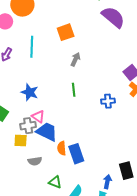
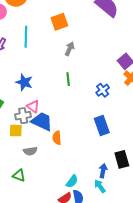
blue cross: (108, 101) -> (103, 90), turned -32
blue rectangle: (76, 154) -> (102, 126), moved
green triangle: (55, 182) -> (19, 176), moved

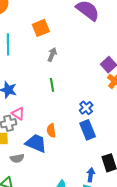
blue cross: (103, 90) -> (86, 108), moved
blue trapezoid: (42, 121) -> (36, 143), moved
orange semicircle: (57, 138) -> (51, 131), moved

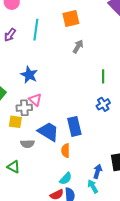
green line: (52, 85) -> (103, 76), moved
blue rectangle: (88, 130) -> (74, 126), moved
orange semicircle: (51, 131) -> (66, 151), moved

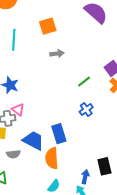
gray arrow: (78, 46) -> (57, 54), turned 56
green line: (103, 76) -> (84, 82), turned 56
orange semicircle: (66, 151) -> (52, 158), size x1.5

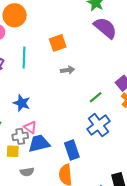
blue cross: (86, 109) -> (98, 125), size x1.6
blue trapezoid: (33, 141) -> (39, 143), moved, turned -40

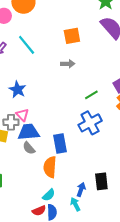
orange square: (58, 43) -> (72, 36), moved
cyan line: (24, 58) -> (27, 45), turned -50
gray semicircle: (27, 172) -> (29, 148), moved, turned 48

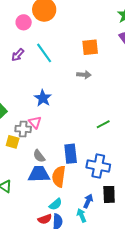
blue star: (17, 90) -> (43, 98), moved
green line: (91, 95) -> (103, 124), moved
blue cross: (90, 123) -> (98, 166), moved, turned 35
blue trapezoid: (29, 132) -> (39, 174), moved

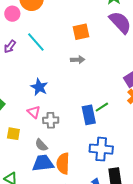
gray cross: (23, 129) -> (51, 120), moved
blue rectangle: (71, 154) -> (89, 115), moved

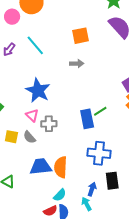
blue star: (39, 87) -> (38, 90), size x1.4
gray semicircle: (41, 145) -> (29, 137), moved

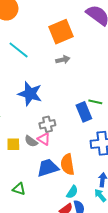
orange square: (81, 36) -> (61, 32), size x1.4
green line: (100, 111) -> (95, 102), turned 56
pink triangle: (32, 115) -> (44, 139), moved

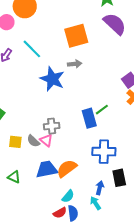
blue star: (30, 94) -> (52, 79), moved
green line: (95, 102) -> (102, 110), turned -56
orange semicircle: (67, 164) -> (67, 168), turned 55
green triangle: (19, 189) -> (14, 177), moved

